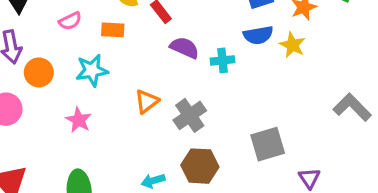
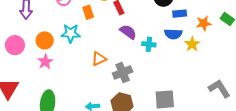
orange rectangle: (113, 30) -> (88, 12), turned 56
orange circle: (39, 72) -> (45, 40), moved
pink star: (79, 120) -> (45, 62), moved

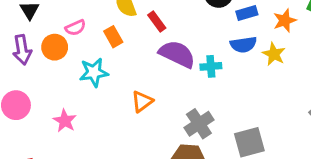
purple semicircle: (128, 32) -> (177, 54), size x1.4
orange circle: (45, 40) -> (55, 47), moved
gray cross: (123, 73) -> (199, 124), moved

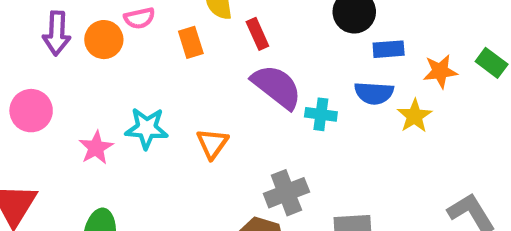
cyan star: (94, 72) -> (147, 128), moved
orange triangle: (142, 101) -> (212, 144), turned -30

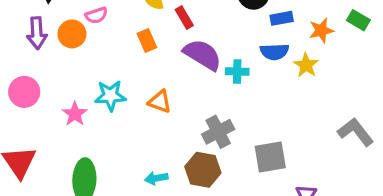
orange rectangle: (191, 42) -> (147, 41), moved
orange triangle: (212, 144) -> (160, 102), turned -40

